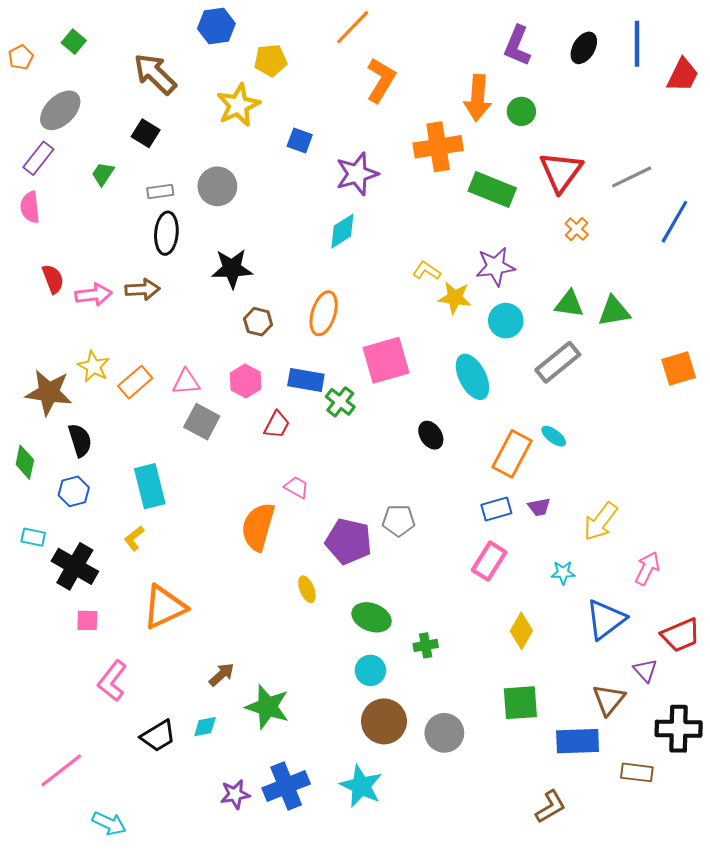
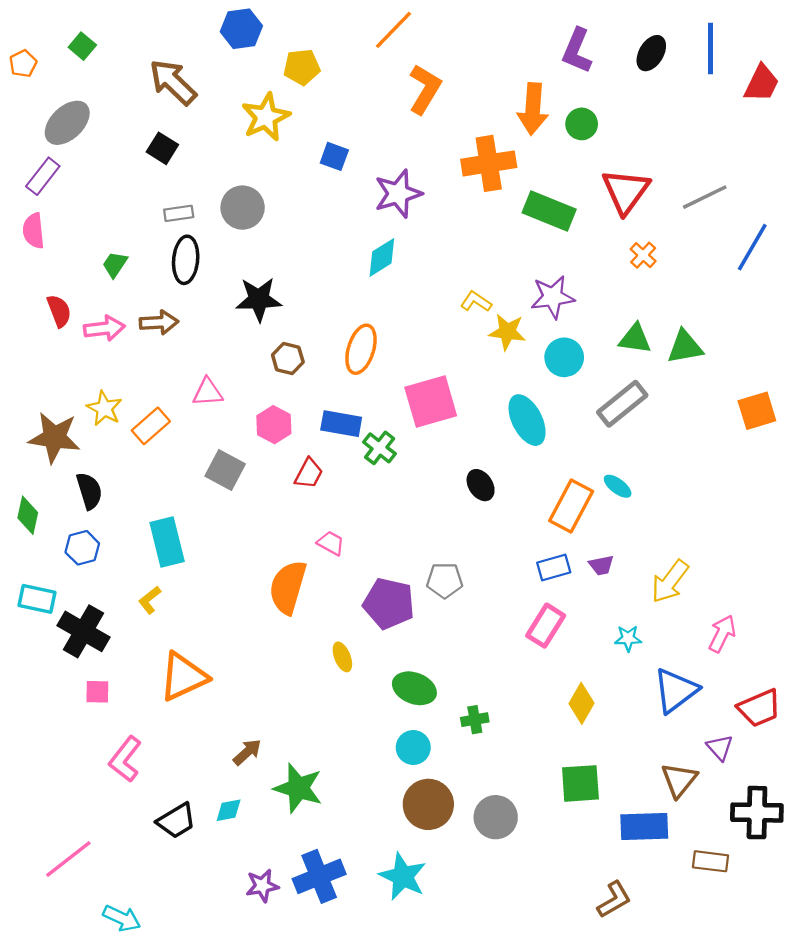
green trapezoid: (103, 174) -> (115, 264), moved
pink triangle: (186, 382) -> (208, 392), moved
cyan rectangle: (33, 537) -> (37, 599), size x1.4

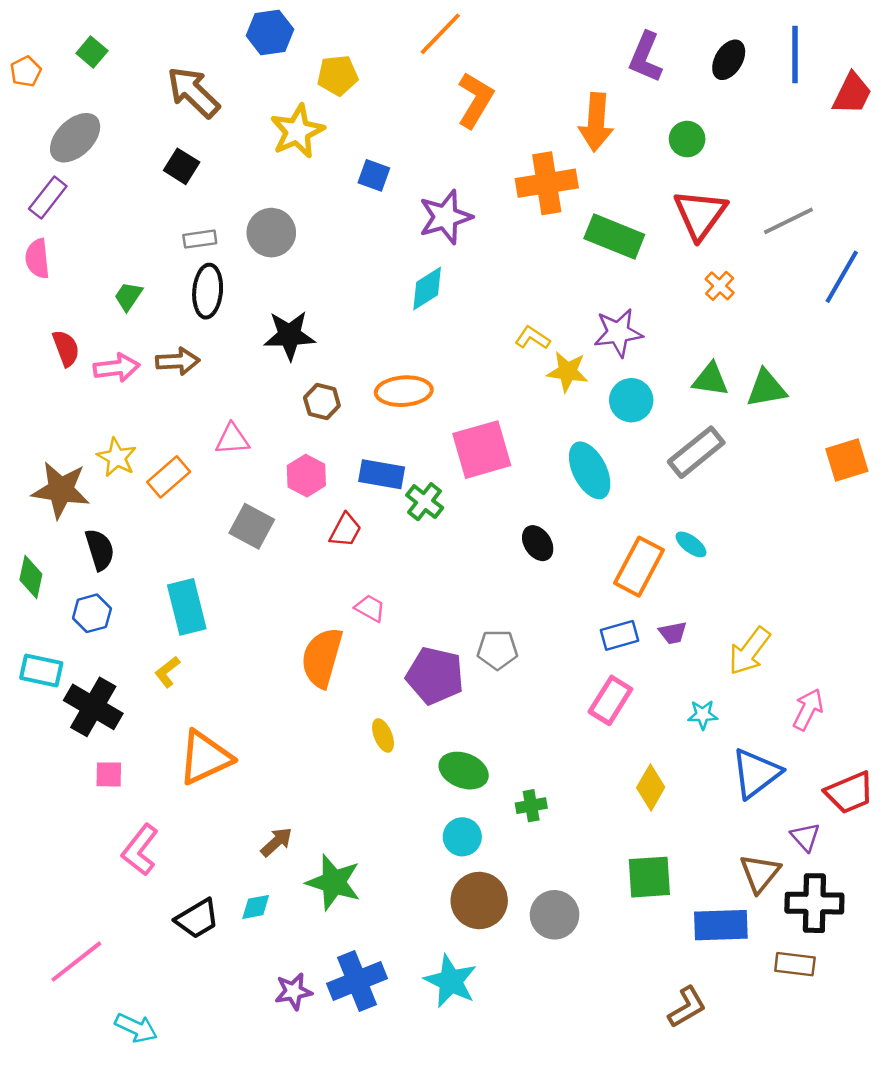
green circle: (582, 124) -> (687, 139), moved
orange ellipse: (361, 349) -> (404, 391), turned 69
black cross: (757, 813) -> (814, 903), moved

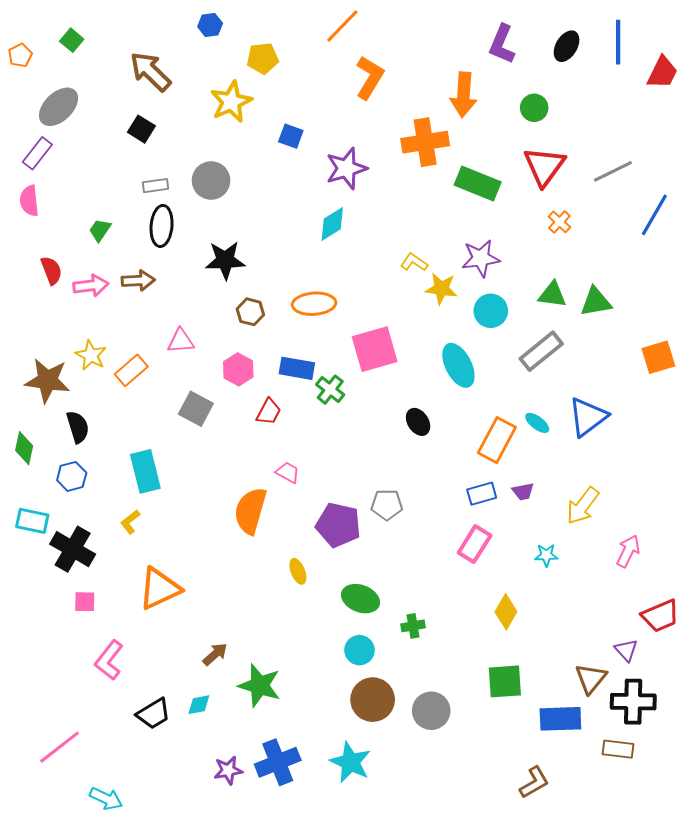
blue hexagon: (270, 32) -> (210, 25), size x0.7
blue triangle: (756, 773) -> (588, 417), moved

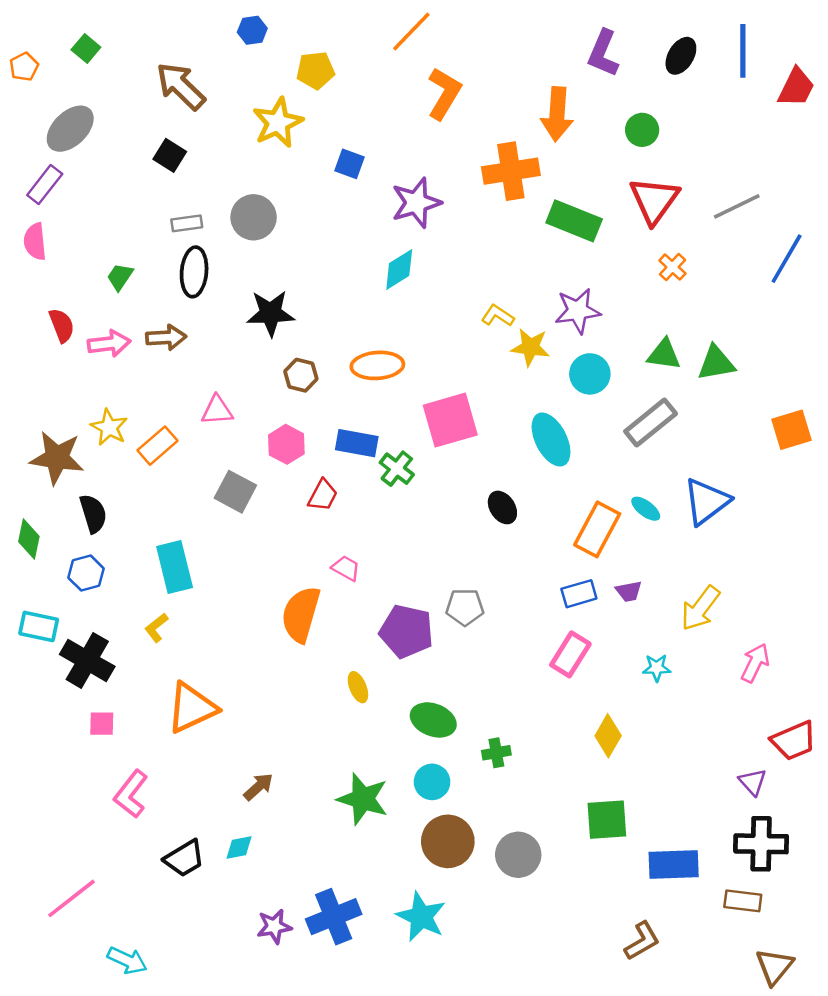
brown triangle: (591, 678) -> (774, 966), moved
green star: (260, 685) -> (363, 799), moved

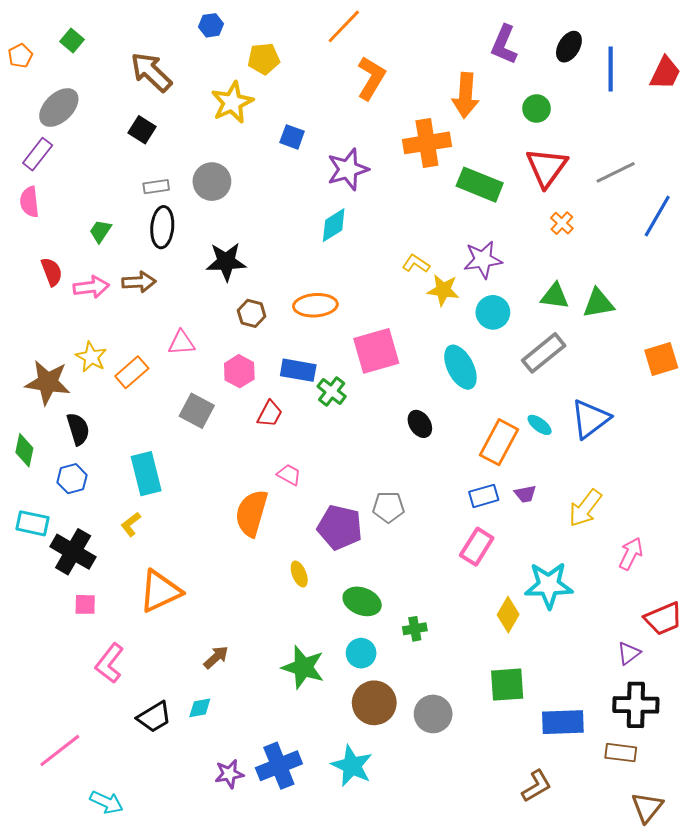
blue line: (743, 51) -> (611, 69), moved
cyan star: (657, 668) -> (549, 585), moved, size x2.0
purple triangle: (753, 782) -> (629, 653), turned 35

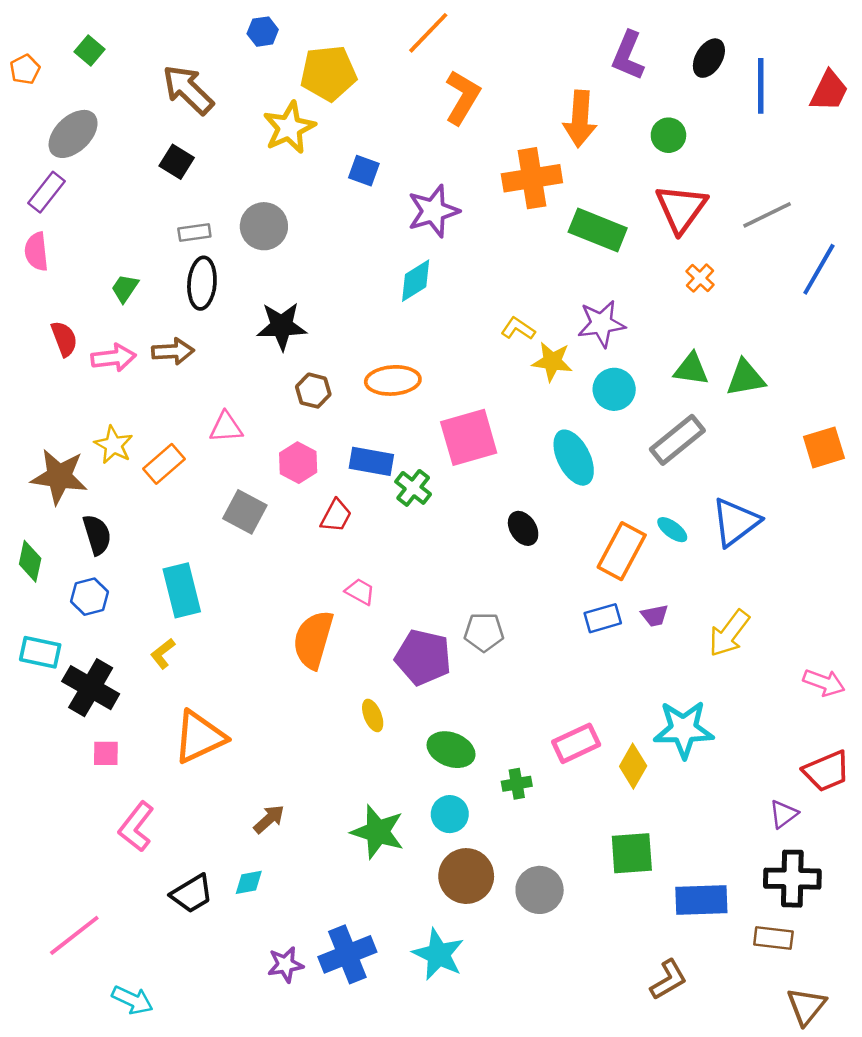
yellow pentagon: (264, 59) -> (328, 73), size x1.4
pink rectangle: (477, 547) -> (576, 743), moved, turned 33
pink arrow: (631, 554) -> (824, 683), moved, turned 84

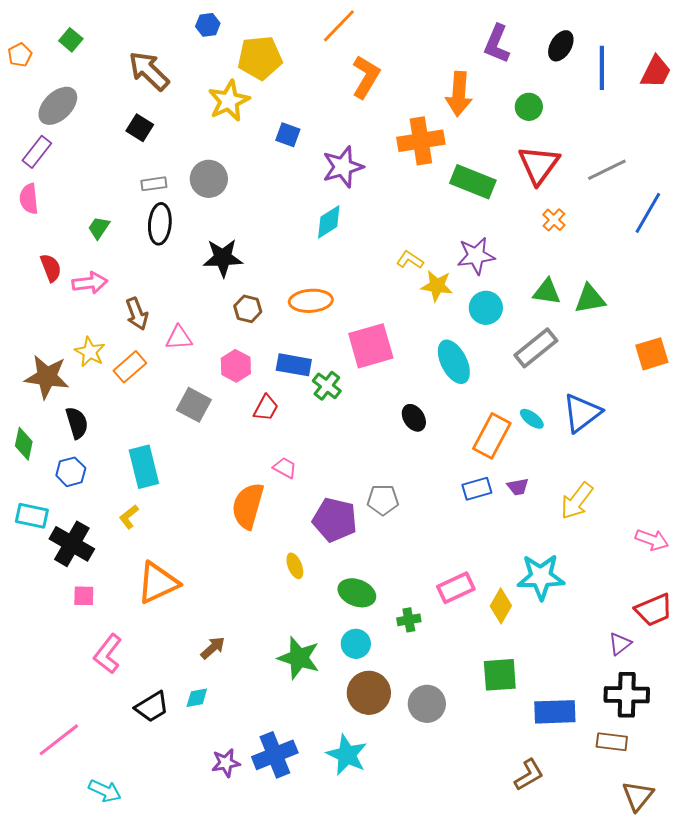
brown arrow: (173, 351) -> (137, 314), moved, turned 72

